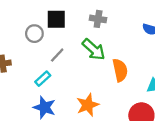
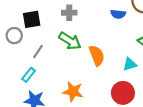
orange star: (88, 105) -> (73, 92), turned -30

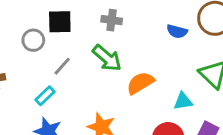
orange semicircle: (97, 55) -> (140, 83), turned -108

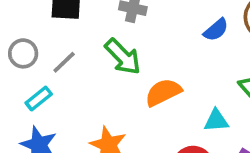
blue semicircle: (177, 31) -> (216, 30), turned -60
gray circle: (33, 40) -> (23, 53), moved

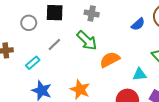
gray circle: (23, 53) -> (29, 23), moved
cyan rectangle: (39, 98) -> (33, 63), moved

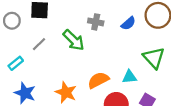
gray cross: (92, 14) -> (96, 22), moved
orange semicircle: (110, 60) -> (98, 80), moved

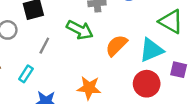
cyan triangle: (129, 77) -> (151, 50), size x1.5
orange semicircle: (98, 80) -> (116, 45), moved

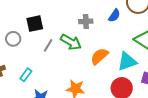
gray line: (44, 46) -> (48, 45), moved

